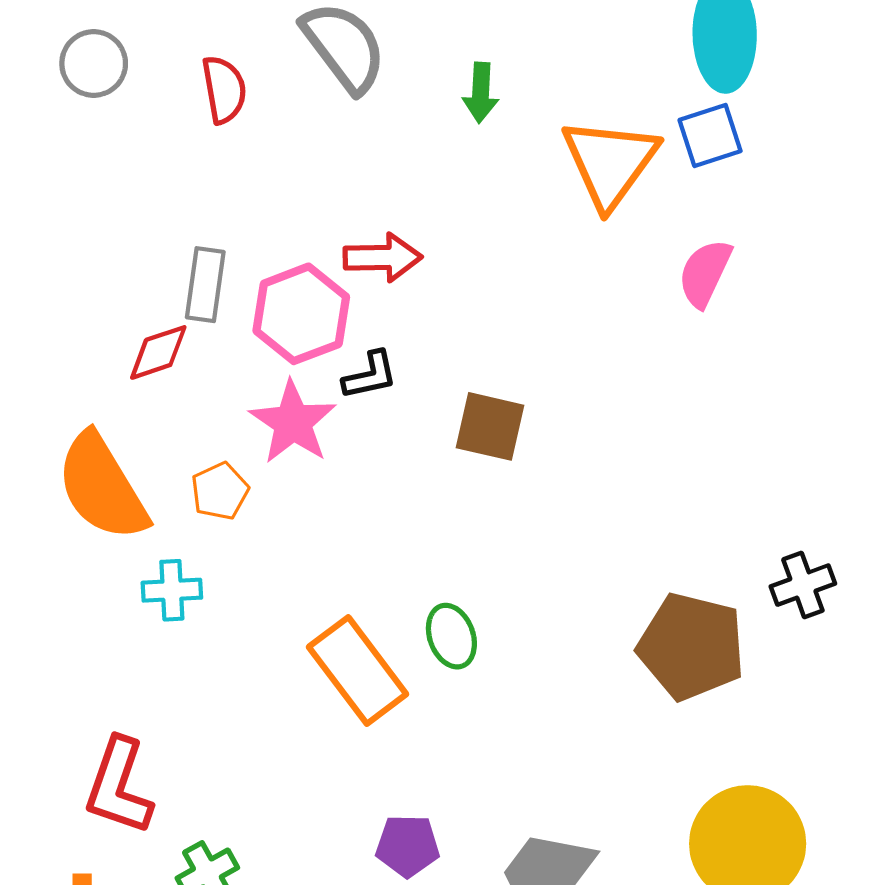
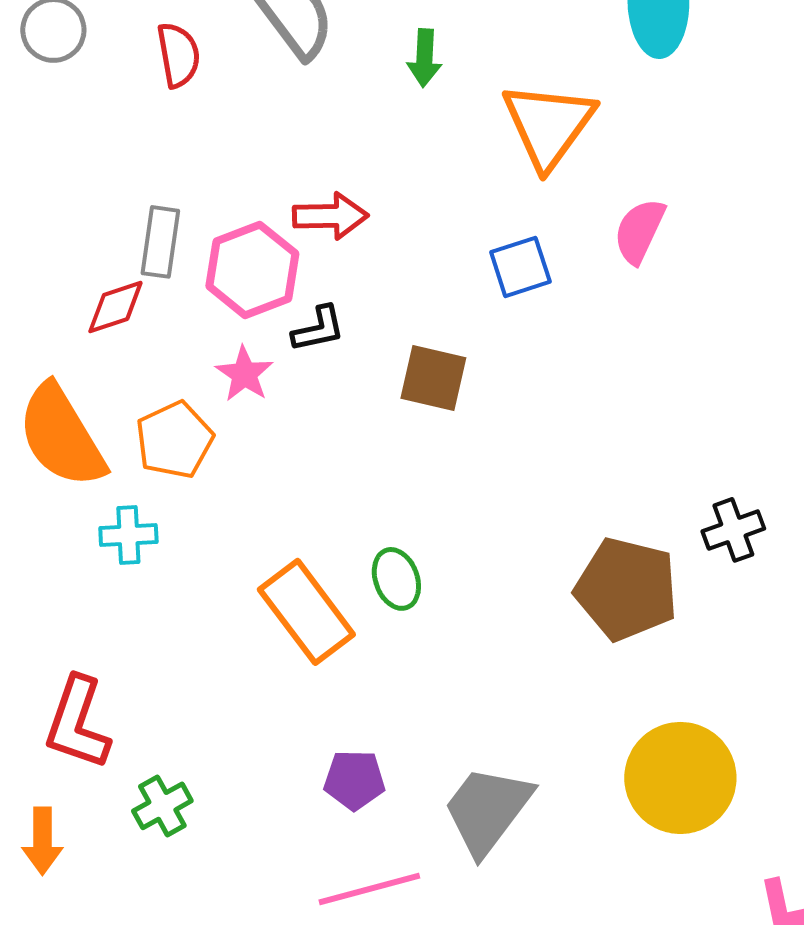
blue square: (710, 135) -> (520, 267), moved
pink star: (293, 422) -> (244, 374), size x0.7
orange pentagon: (220, 491) -> (174, 440), size x1.4

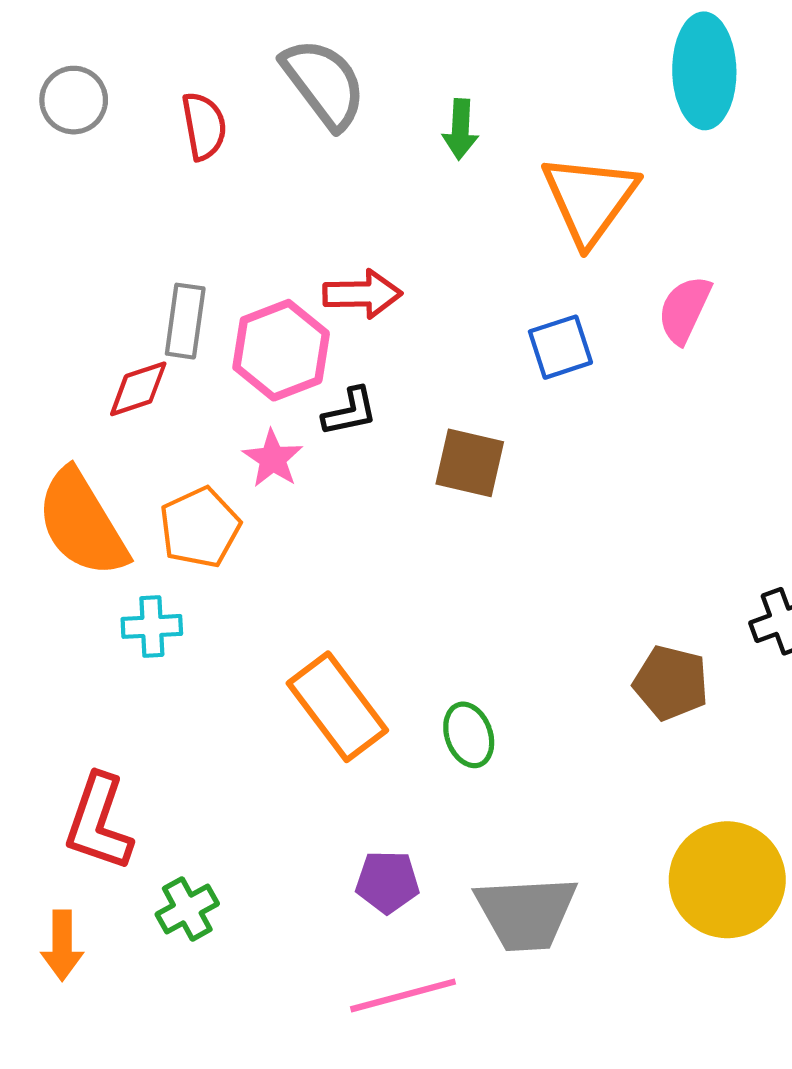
green ellipse: (396, 579) -> (469, 735), moved
brown pentagon: (626, 589) -> (671, 683), size x0.7
gray trapezoid: (487, 810) -> (526, 913), turned -130

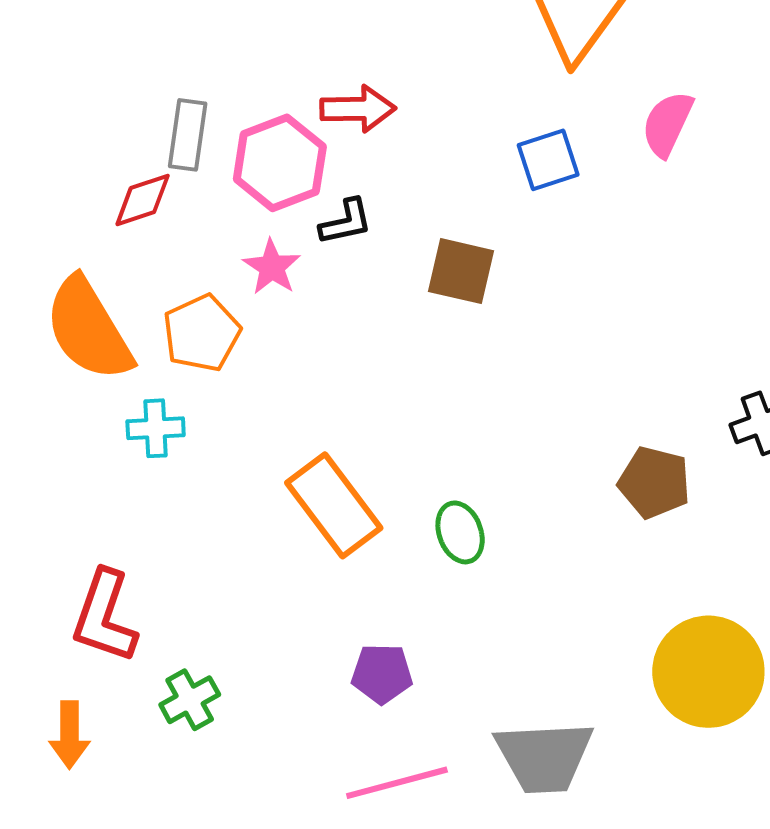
gray trapezoid: (526, 913) -> (544, 757), moved

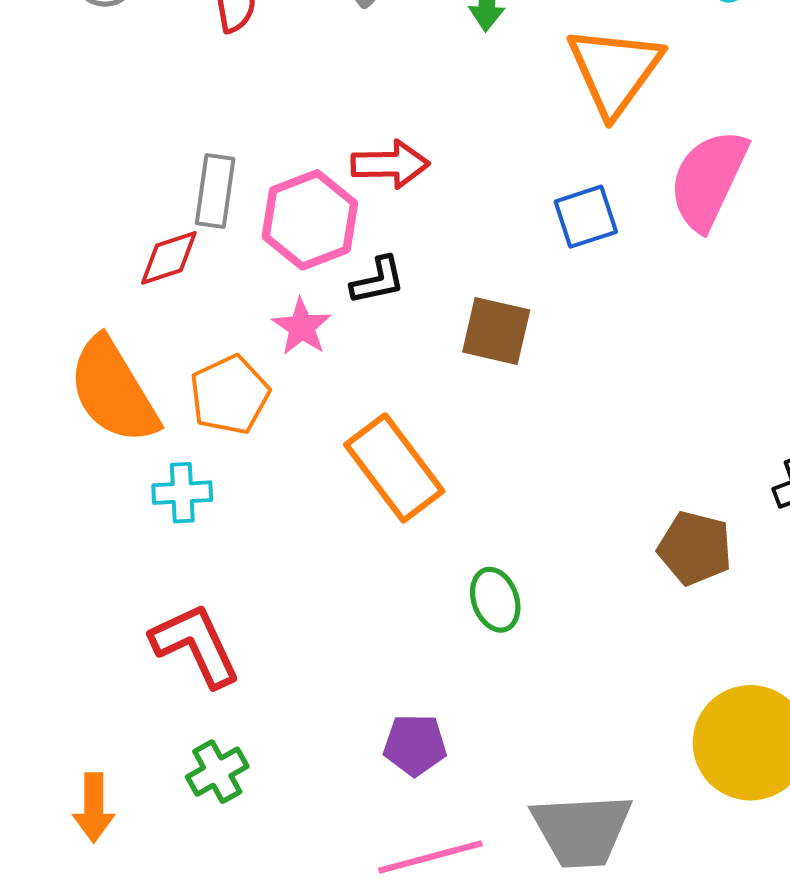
pink semicircle: (667, 124) -> (708, 180), size x1.5
orange rectangle: (334, 505) -> (394, 468), moved
red L-shape: (105, 617) -> (196, 645), moved, turned 136

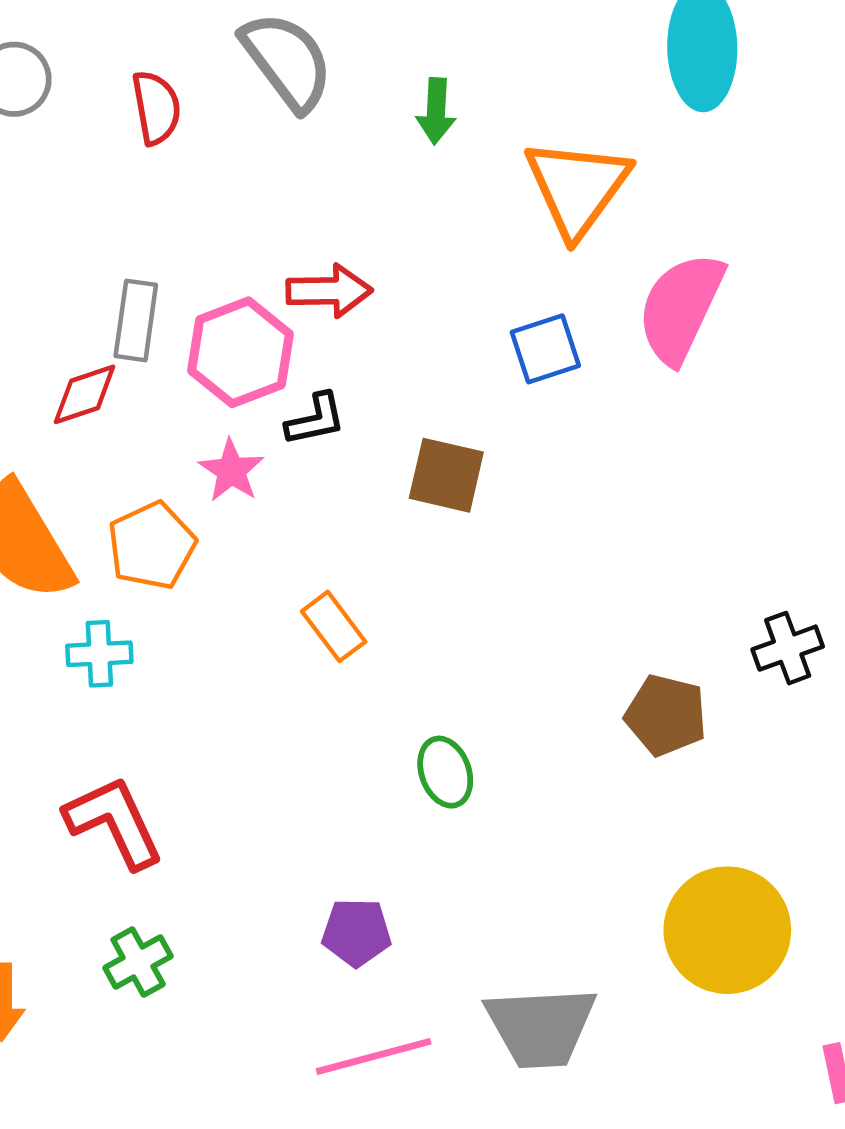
orange rectangle: (394, 468) -> (334, 626), size x0.6

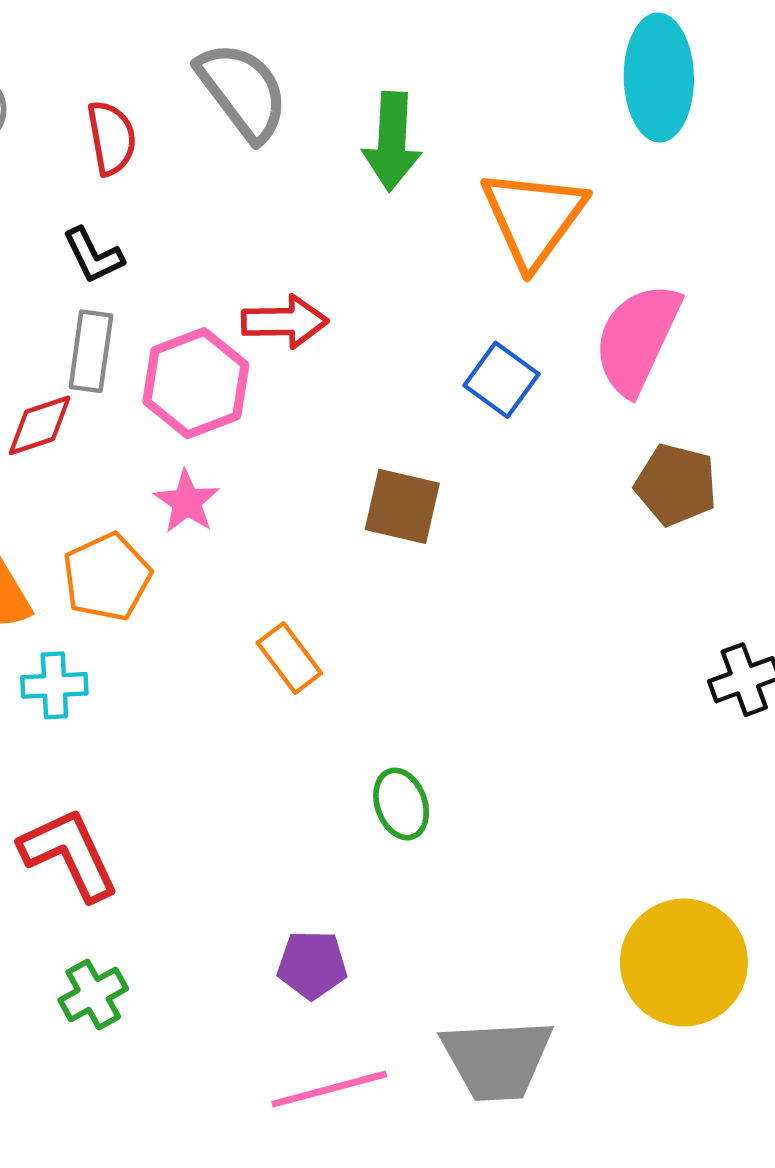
green arrow: (436, 111) -> (392, 141), size x1.5
blue square: (545, 349) -> (501, 380), turned -36
black L-shape: (316, 419) -> (93, 255), moved, turned 76
brown pentagon: (666, 715) -> (676, 485), moved

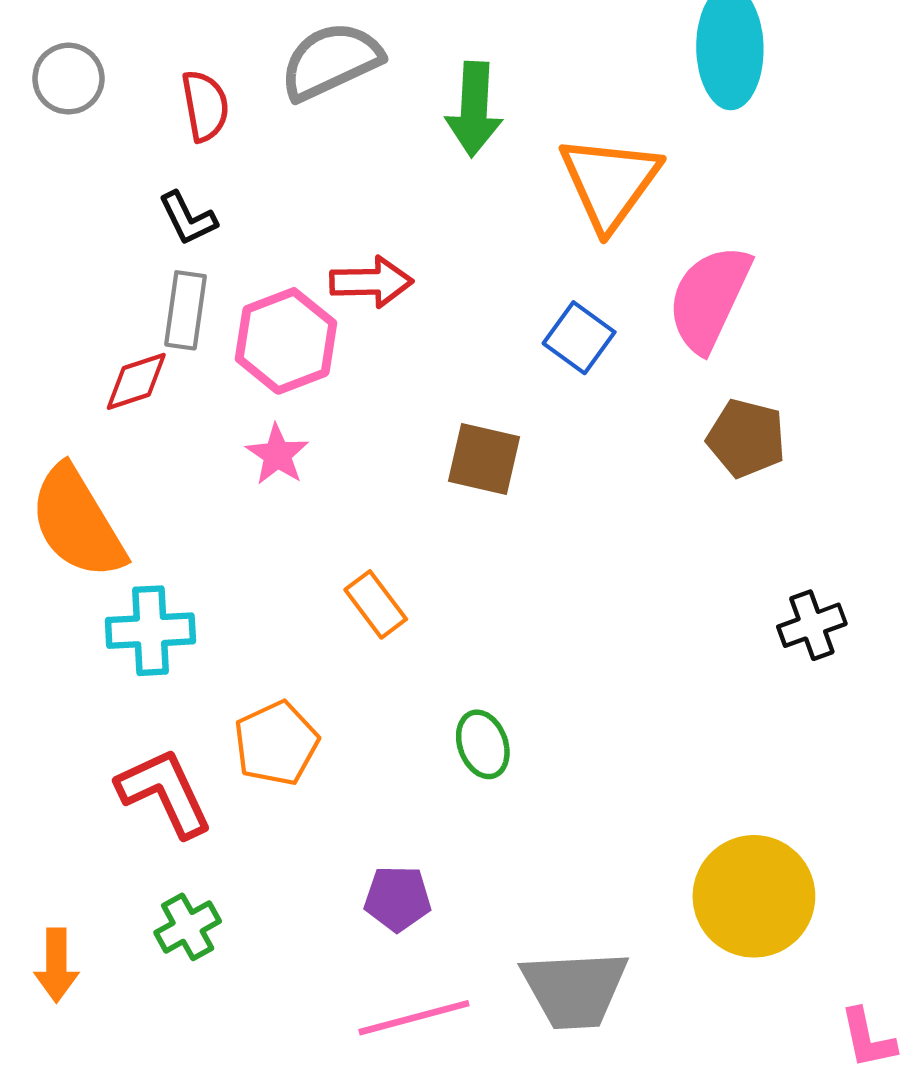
gray semicircle: (243, 91) -> (331, 61), turned -78
orange pentagon: (107, 577) -> (276, 743), moved
cyan cross: (54, 685) -> (150, 631), size x1.4

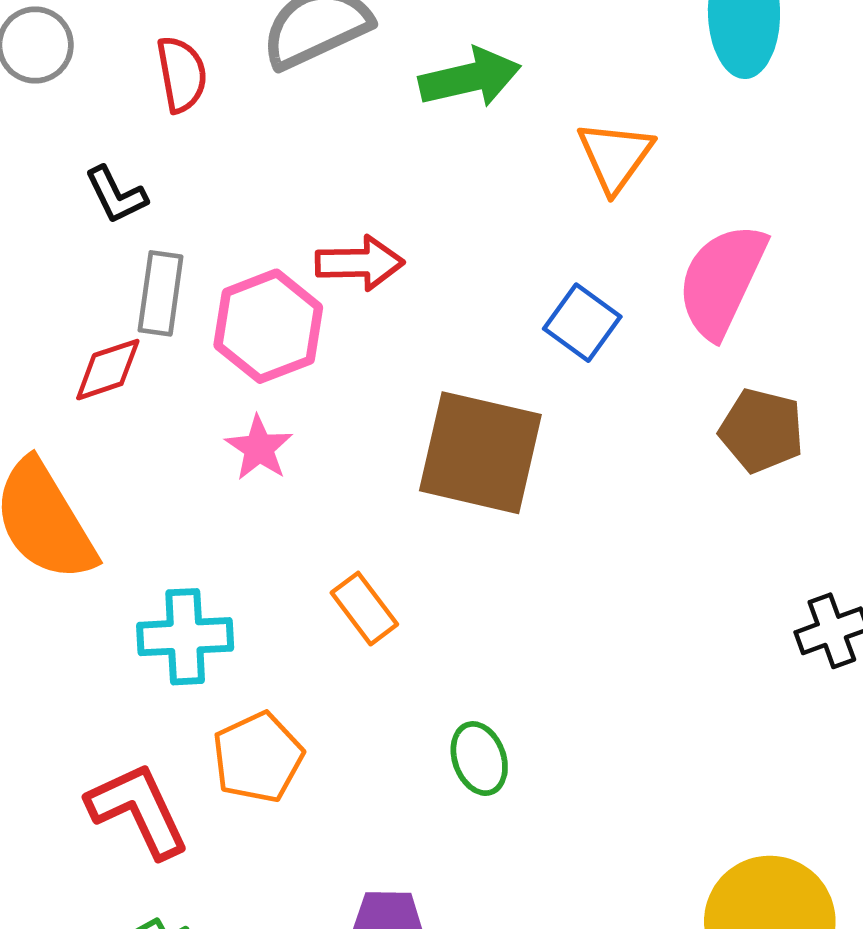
green arrow: (474, 109) -> (470, 78), turned -106
orange triangle: (610, 182) -> (615, 156), size x0.7
black L-shape: (188, 218) -> (116, 195), moved
brown square: (484, 459) -> (480, 453), size x1.6
cyan cross: (150, 631) -> (185, 637), moved

